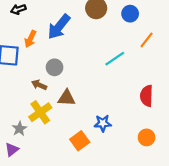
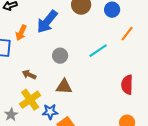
gray circle: (55, 67) -> (60, 56), moved
brown triangle: (67, 98) -> (64, 87), moved
blue star: (103, 123) -> (50, 112), moved

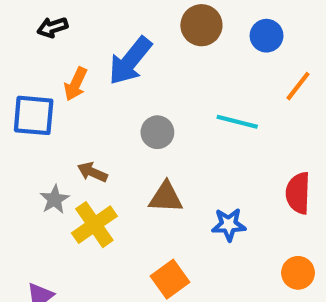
cyan line: (98, 51) -> (237, 122), turned 48
blue star: (50, 112) -> (229, 225), moved
gray star: (11, 115) -> (55, 199), moved

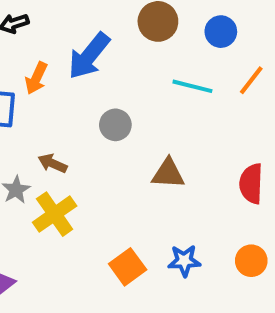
cyan line: (237, 122) -> (192, 86), moved
brown triangle: (166, 197) -> (168, 174), moved
blue star: (229, 225) -> (184, 261), moved

